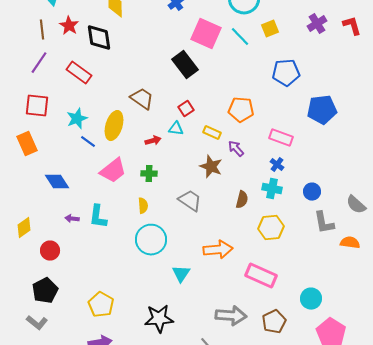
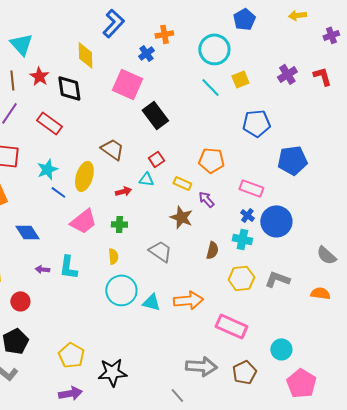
pink square: (206, 34) -> (127, 84), moved
blue circle: (312, 192) -> (276, 221), moved, size x1.8
gray L-shape: (324, 223) -> (277, 279), moved, turned 120
cyan triangle: (181, 274) -> (151, 302), moved, turned -48
black star: (159, 319) -> (112, 372), moved

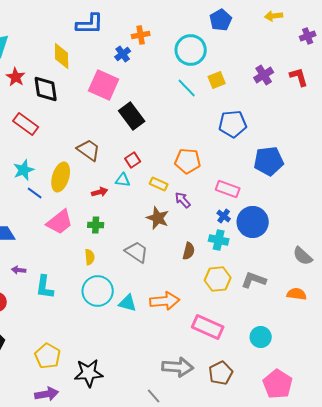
blue L-shape: (113, 23) -> (90, 24), turned 48
cyan L-shape: (68, 267) -> (45, 287), moved
cyan circle: (281, 349) -> (261, 337), moved

